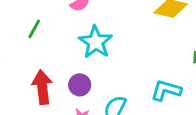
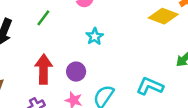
cyan star: (96, 42) -> (95, 36), size x0.6

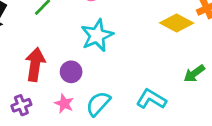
cyan star: (95, 36) -> (97, 35), size x1.6

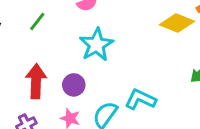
cyan L-shape: (151, 99) -> (140, 99), moved

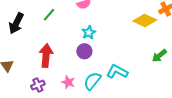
cyan star: (96, 45) -> (89, 33), size x0.6
purple circle: (74, 85) -> (84, 51), moved

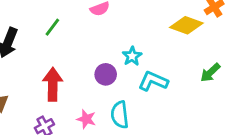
cyan star: (89, 33) -> (132, 56), moved
cyan L-shape: (117, 72) -> (153, 81), moved
cyan semicircle: (92, 81) -> (120, 115), turned -42

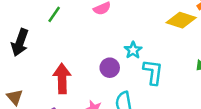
green line: (52, 27) -> (54, 14), moved
cyan L-shape: (153, 81) -> (153, 72), turned 76

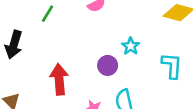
cyan L-shape: (153, 72) -> (172, 66), moved

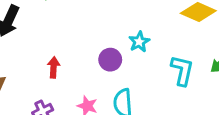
red arrow: (59, 79) -> (54, 67), size x0.6

